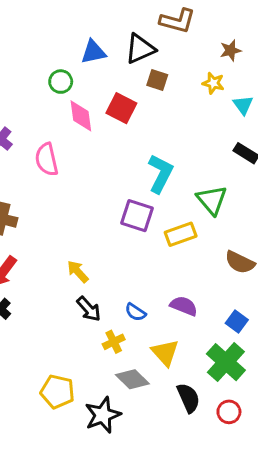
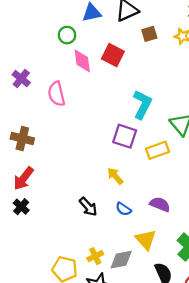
brown square: (157, 80) -> (149, 34), moved, turned -35
yellow arrow: (78, 272) -> (115, 176), moved
yellow cross: (114, 342) -> (95, 256), moved
gray diamond: (132, 379) -> (121, 260), turned -55

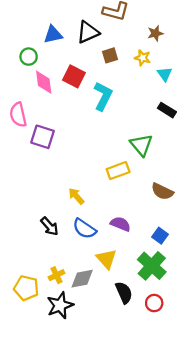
cyan L-shape: (142, 104) -> (103, 96), moved
purple square: (125, 136) -> (43, 137), moved
blue semicircle: (123, 209) -> (84, 229), size x1.5

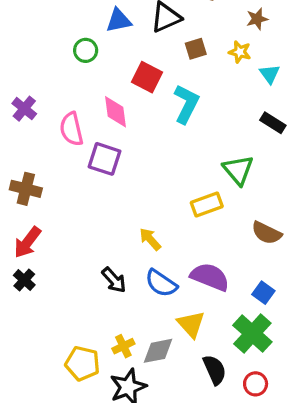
pink diamond: (44, 82) -> (116, 112), moved
purple semicircle: (120, 224) -> (210, 277), size x1.4

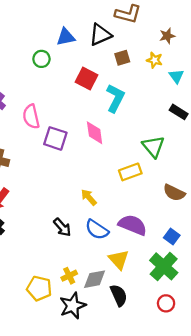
pink diamond: (116, 112) -> (95, 133), moved
black semicircle: (215, 370) -> (119, 295), moved

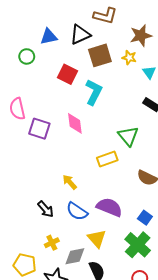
brown star: (167, 36) -> (141, 36), size x1.5
brown square: (122, 58) -> (100, 55), size x1.6
yellow cross: (69, 276) -> (52, 243), moved

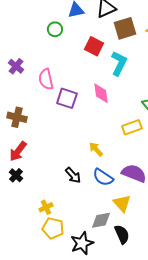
yellow cross: (52, 243) -> (46, 207), moved

